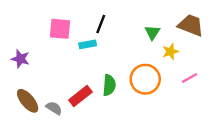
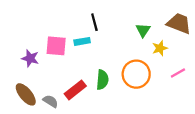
black line: (101, 24) -> (94, 22), turned -36
pink square: (60, 29) -> (56, 46), moved
purple star: (20, 59) -> (30, 58), moved

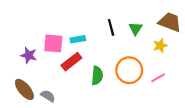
black line: (94, 22) -> (111, 27), moved
yellow star: (160, 48) -> (160, 46), moved
pink line: (178, 73) -> (158, 78), moved
red rectangle: (75, 90) -> (71, 62), moved

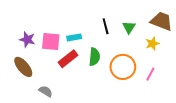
purple star: (29, 55) -> (27, 39), moved
green semicircle: (97, 76) -> (94, 57), moved
pink line: (158, 78) -> (150, 74), turned -32
brown ellipse: (24, 89) -> (23, 67), moved

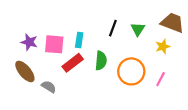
black line: (106, 26) -> (113, 28), turned 35
cyan rectangle: (74, 37) -> (79, 40), turned -72
gray semicircle: (46, 91) -> (49, 87), moved

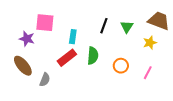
pink square: (54, 44) -> (45, 23), moved
orange circle: (131, 71) -> (121, 66), size x0.6
gray semicircle: (49, 87) -> (45, 80), turned 80

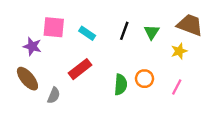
cyan rectangle: (73, 37) -> (87, 33), moved, turned -64
green semicircle: (93, 56) -> (121, 85), moved

